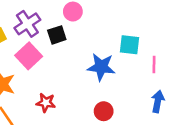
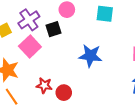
cyan square: (129, 45) -> (105, 14), moved
red circle: (104, 111) -> (64, 93), moved

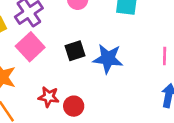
black square: (54, 29) -> (75, 51), moved

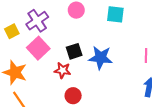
red star: (49, 97) -> (63, 70), moved

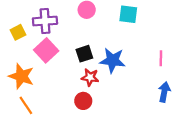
purple cross: (37, 21) -> (45, 21), turned 30
red star: (63, 70) -> (90, 77), moved

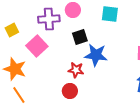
purple cross: (45, 21) -> (49, 19), moved
black square: (84, 54) -> (80, 37), moved

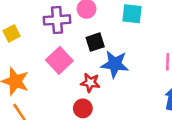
pink square: (37, 46) -> (59, 60), moved

